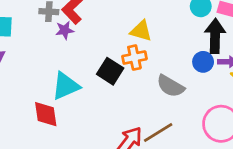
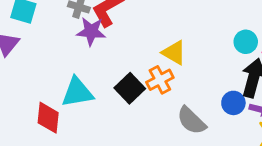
purple star: (65, 30) -> (91, 31), size x1.4
orange cross: (134, 58) -> (160, 80), turned -30

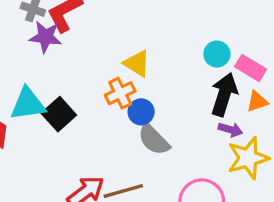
black square: (130, 88) -> (59, 114), moved
blue circle: (233, 103) -> (141, 112), moved

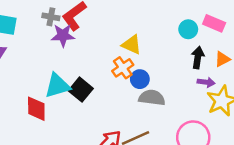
pink rectangle: (251, 68) -> (214, 23), moved
black arrow: (224, 94) -> (198, 58), size x0.7
gray semicircle: (154, 140) -> (152, 98), turned 150

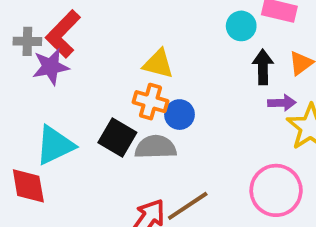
orange cross: (123, 68) -> (151, 102), turned -30
black square: (81, 90) -> (117, 138), moved
gray semicircle: (152, 98) -> (156, 147), moved

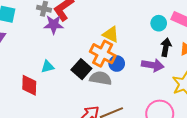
orange cross: (151, 102) -> (103, 54), size x1.4
purple arrow: (282, 103) -> (153, 65), moved, size x1.5
cyan triangle: (55, 145) -> (48, 67), size x0.6

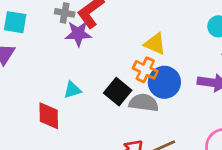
orange cross: (103, 54) -> (145, 70), size x0.7
blue circle: (117, 64) -> (164, 82), size x1.5

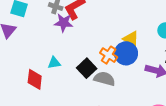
yellow triangle: (155, 44) -> (131, 39), moved
blue circle: (164, 82) -> (126, 53), moved

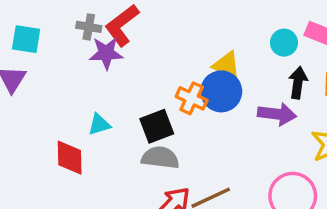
black square: (87, 68) -> (157, 126), turned 30
gray semicircle: (104, 79) -> (160, 158), moved

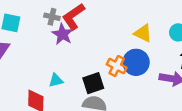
purple star: (106, 53) -> (62, 34), turned 30
yellow triangle: (226, 65) -> (143, 33), moved

